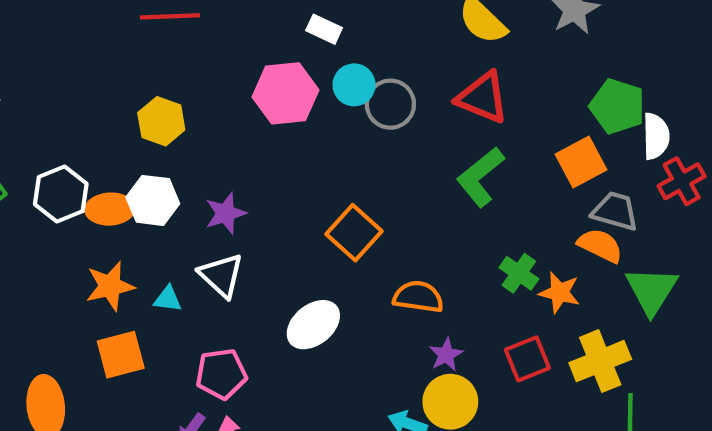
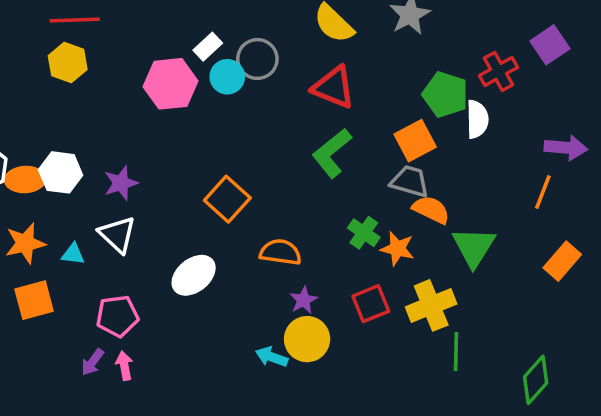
white rectangle: (324, 29) -> (208, 47), moved, turned -68
gray circle: (390, 104) -> (257, 59), moved
yellow hexagon: (161, 121) -> (68, 63), moved
red cross: (682, 181) -> (499, 71), moved
gray trapezoid: (615, 211) -> (410, 181), moved

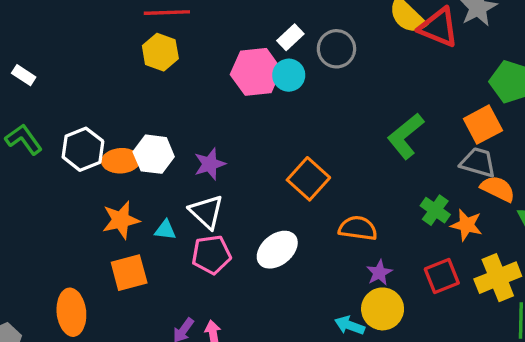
cyan circle: (227, 77) -> (289, 75), moved
red triangle: (334, 87) -> (439, 27), moved
pink pentagon: (117, 316) -> (211, 255), moved

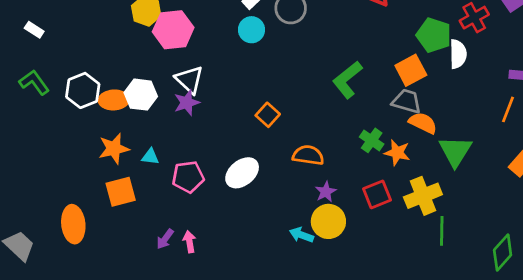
pink hexagon: (256, 72) -> (173, 30), moved
orange square: (308, 179) -> (268, 115), size x0.7
white triangle: (206, 212) -> (189, 80), moved

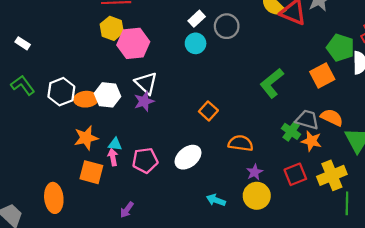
gray trapezoid: (407, 101) -> (307, 120), moved
orange square: (121, 192) -> (91, 172), turned 30
cyan arrow: (301, 235) -> (216, 200), moved
pink arrow: (189, 242) -> (113, 157), moved

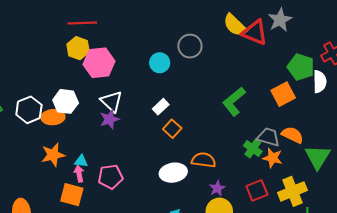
white rectangle: (197, 19) -> (161, 107), moved
white hexagon: (107, 95) -> (66, 101), moved
white ellipse: (188, 157) -> (173, 173), moved, turned 30
orange square: (91, 172) -> (72, 195), moved

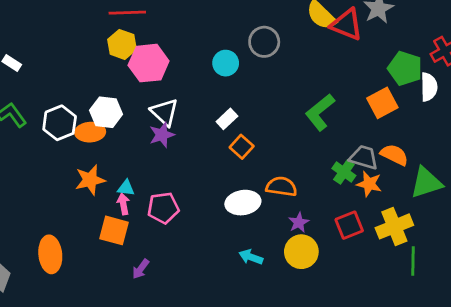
green triangle: (318, 157) -> (426, 183), turned 40

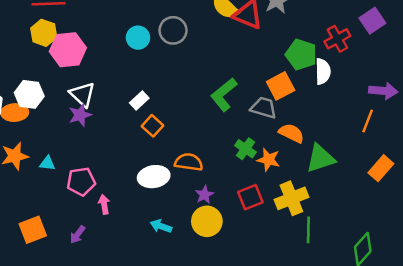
cyan circle: (226, 63) -> (138, 38), moved
gray trapezoid: (364, 157) -> (264, 108), moved
pink arrow: (123, 204) -> (104, 204), moved
orange square: (114, 230) -> (33, 230), moved, turned -36
purple arrow: (141, 269) -> (78, 235), moved

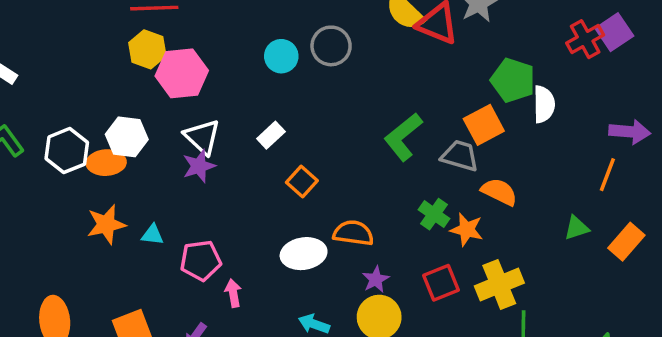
red cross: (337, 39) -> (585, 39), moved
white rectangle: (139, 100) -> (271, 135), moved
green triangle: (320, 158) -> (577, 228), moved, size x0.6

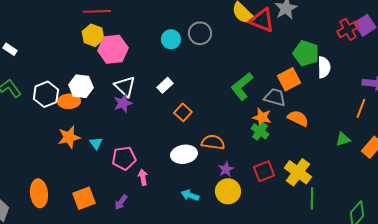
orange star: (467, 230) -> (262, 117), moved
cyan triangle: (153, 235) -> (96, 143), turned 48
yellow cross: (499, 284) -> (298, 172), turned -32

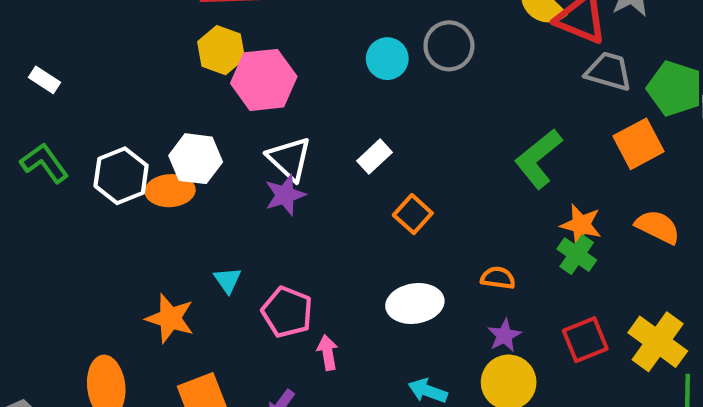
gray trapezoid: (275, 97) -> (609, 71), moved
orange star: (69, 137) -> (170, 318), moved, turned 30
orange semicircle: (213, 142) -> (498, 278), moved, size x0.7
pink pentagon: (124, 158) -> (287, 312), turned 30

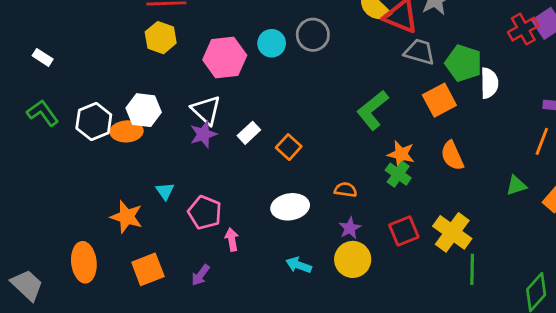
pink hexagon: (264, 80) -> (225, 57), moved
white rectangle: (374, 157) -> (249, 133), moved
orange semicircle: (658, 227) -> (452, 156), turned -140

